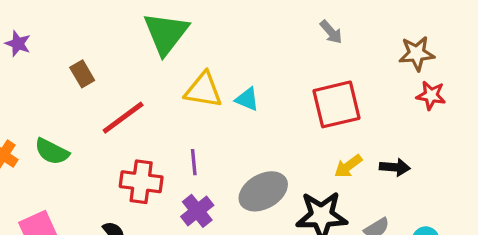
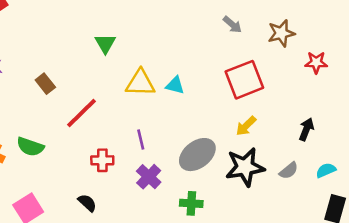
green triangle: (166, 33) -> (105, 43), size x0.6
brown star: (417, 53) -> (281, 33), moved
yellow arrow: (348, 166) -> (246, 126), moved
black arrow: (395, 167) -> (306, 129), moved, turned -65
red cross: (141, 182) -> (102, 160), size x0.7

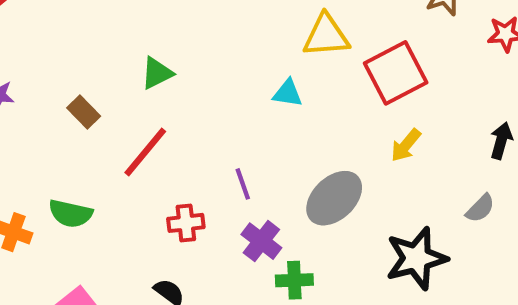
green triangle: (105, 43) -> (157, 73), moved, turned 40
yellow triangle: (140, 83) -> (326, 36), moved
black star: (245, 167) -> (416, 258), moved
green cross: (191, 203) -> (294, 280), moved

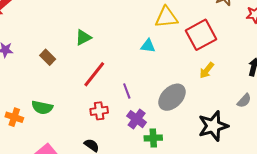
red line: (145, 152) -> (94, 74), moved

